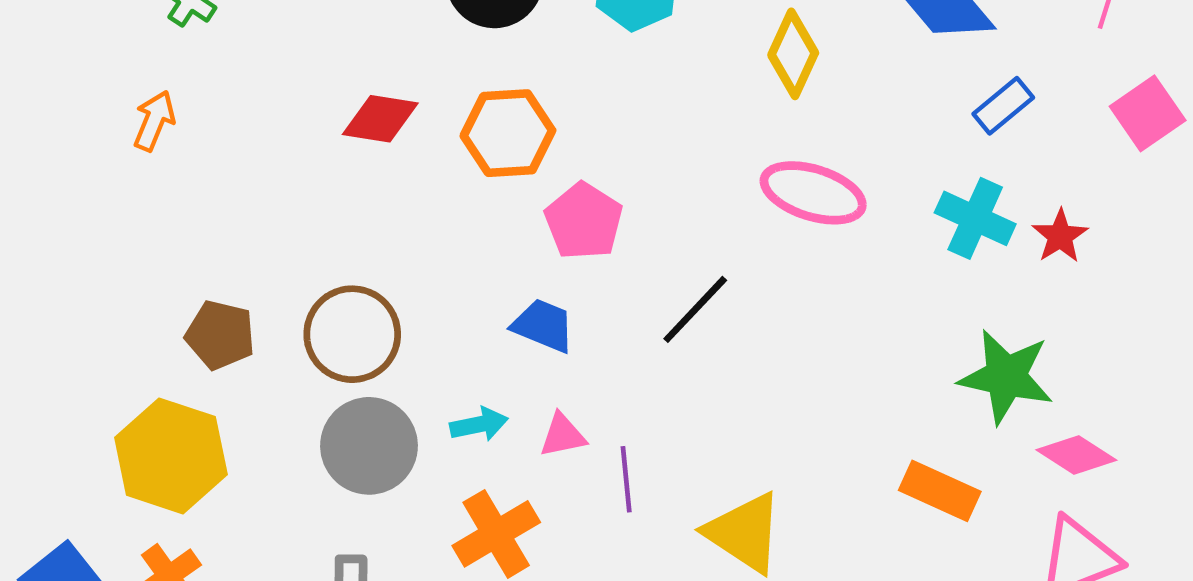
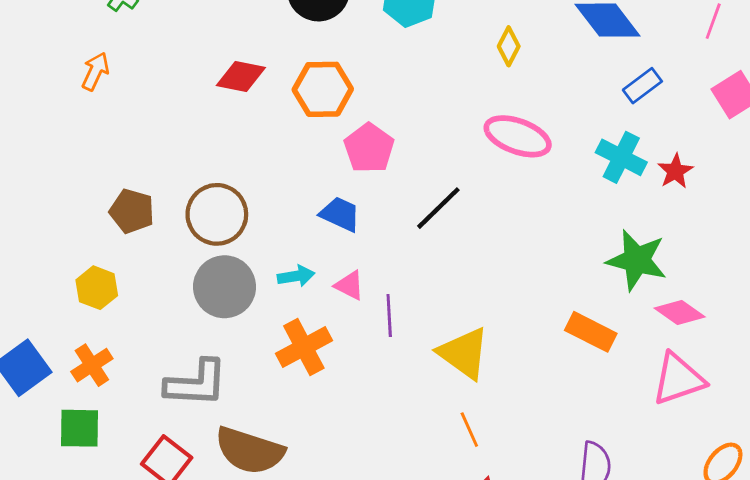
yellow diamond: (793, 54) -> (509, 46), size x0.7
pink triangle: (563, 435) -> (349, 285), turned 36
yellow hexagon: (171, 456) -> (97, 288), size x0.6

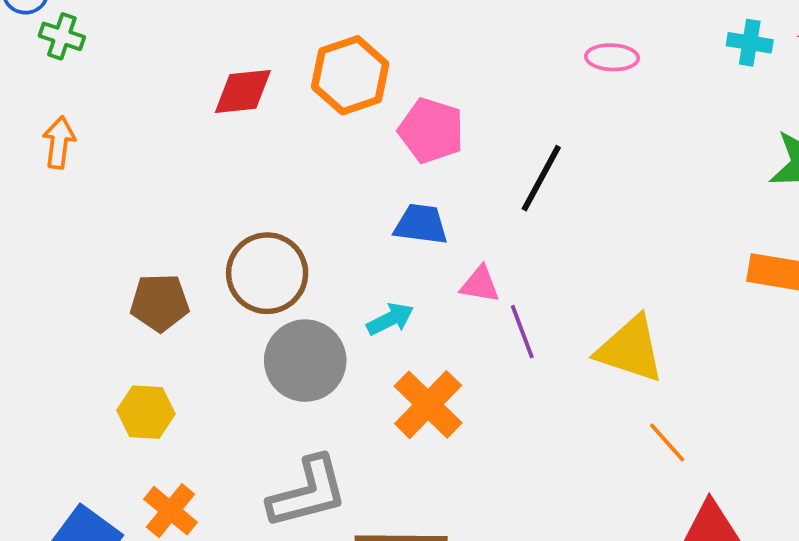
pink ellipse: (518, 136) -> (612, 57), size x0.6
cyan cross: (621, 157) -> (750, 43), size x0.7
pink triangle: (349, 285) -> (480, 284), moved

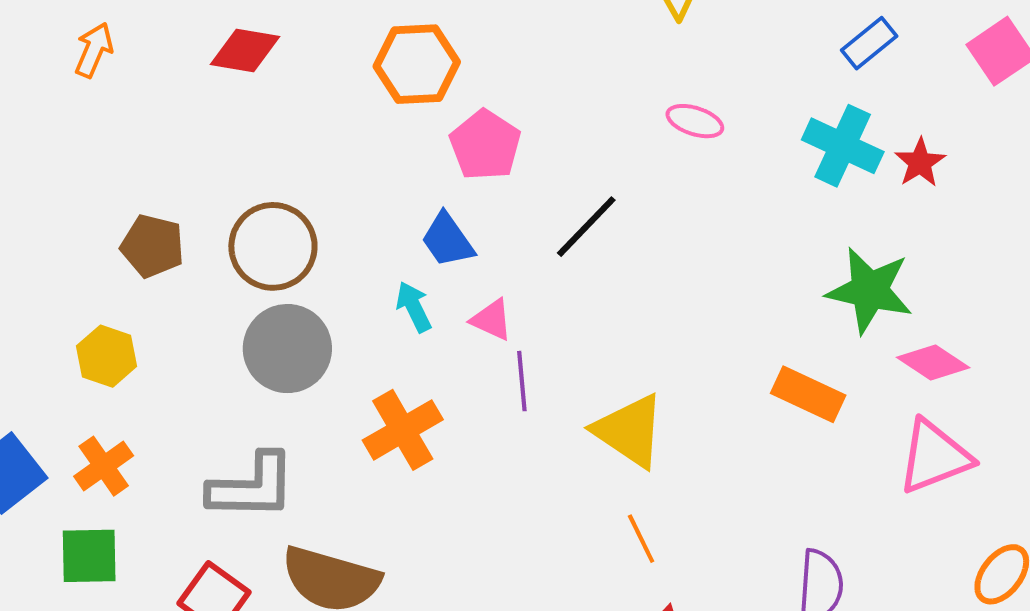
cyan cross: (750, 43) -> (843, 146), size x1.6
red diamond: (243, 91) -> (245, 50), moved
blue trapezoid: (421, 224) -> (448, 240), turned -148
cyan arrow: (390, 319) -> (414, 307), moved, turned -105

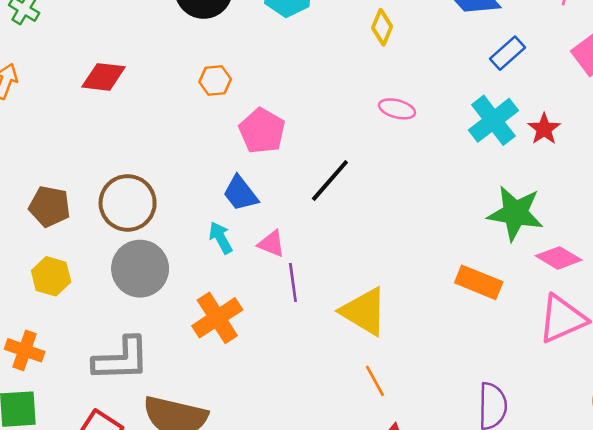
orange hexagon: (417, 64) -> (215, 80), size x0.6
cyan cross: (843, 146) -> (493, 120), turned 30
yellow hexagon: (107, 356) -> (51, 276), moved
orange cross: (104, 466) -> (25, 350), turned -33

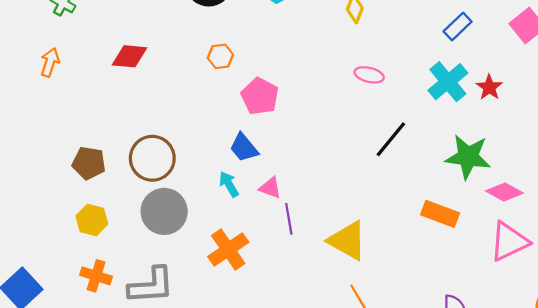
black line: (330, 181) -> (391, 139), moved
orange cross: (25, 350) -> (96, 276), moved

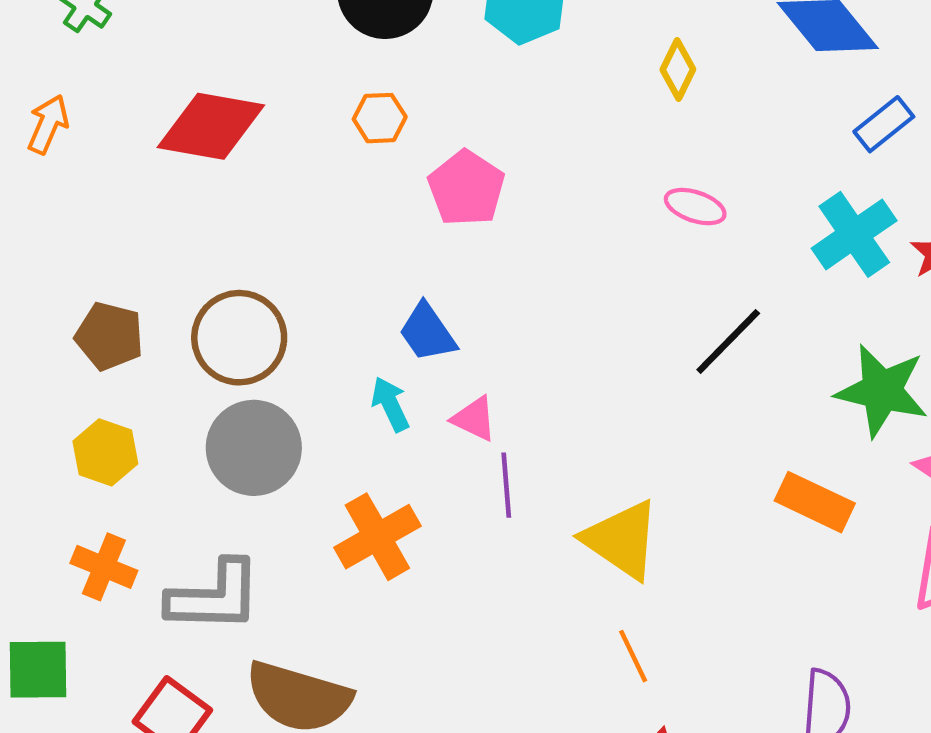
red diamond: (129, 56) -> (211, 126), size x1.4
orange hexagon: (220, 56) -> (380, 118), moved
pink pentagon: (260, 96) -> (466, 188), moved

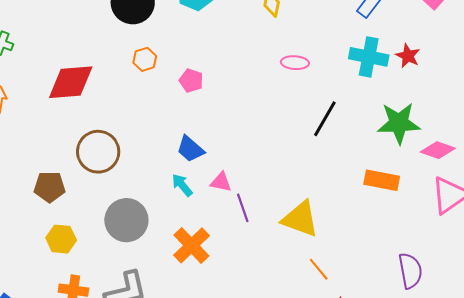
pink pentagon: (466, 188) -> (191, 81), size x0.7
cyan cross: (854, 234) -> (369, 57), turned -30
brown circle: (239, 338) -> (98, 152), moved

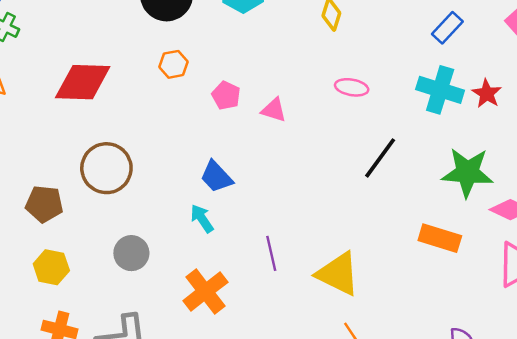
pink triangle: (221, 182) -> (274, 110), moved
gray circle: (126, 220) -> (131, 253), size x0.7

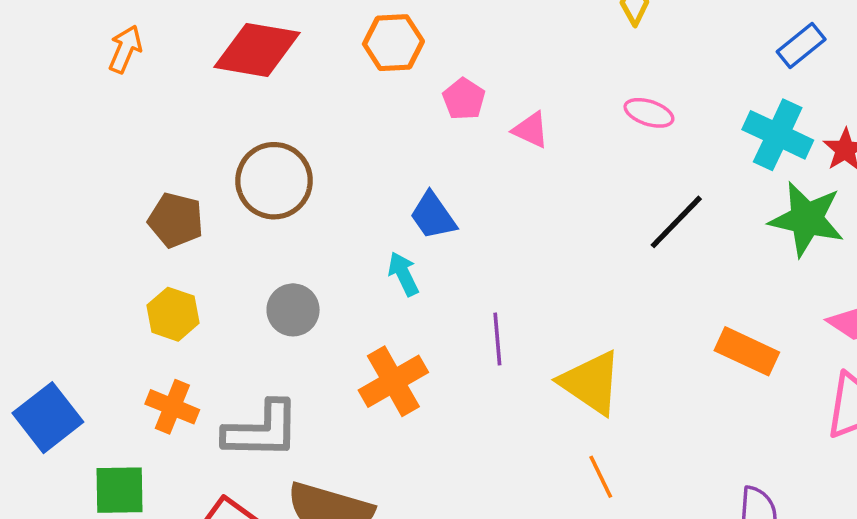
orange hexagon: (174, 64) -> (393, 43), size x1.4
green star: (467, 172) -> (807, 219), moved

